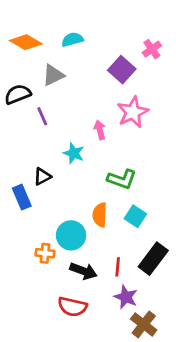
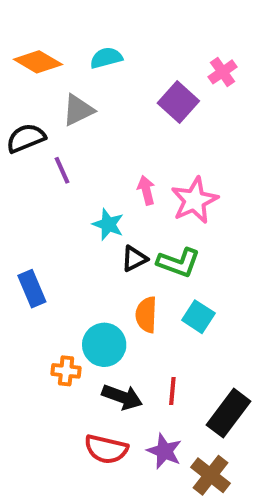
pink star: (133, 112) -> (194, 200), moved
black triangle: (42, 176) -> (134, 259), moved
black rectangle: (153, 259) -> (229, 413), moved
purple star: (126, 297) -> (164, 451), moved

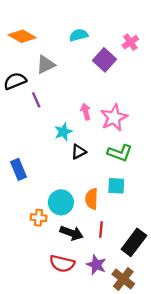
cyan semicircle: (106, 58) -> (79, 35), moved
cyan star: (108, 224) -> (63, 132), turned 30
green L-shape: (178, 263) -> (120, 153), moved
orange semicircle: (146, 315) -> (92, 199), moved
cyan square: (198, 317) -> (116, 186), turned -30

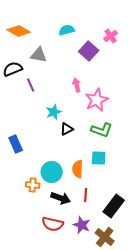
gray triangle: (46, 65) -> (39, 55), turned 36
pink arrow: (86, 112) -> (77, 85), moved

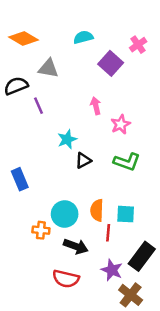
pink star: (97, 100) -> (121, 124), size x0.7
cyan square: (99, 158) -> (126, 214), moved
red line: (86, 195) -> (108, 233), moved
purple star: (82, 225) -> (112, 270), moved

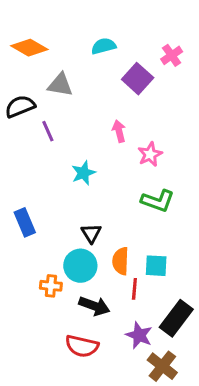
black triangle: (83, 160) -> (91, 233), moved, turned -35

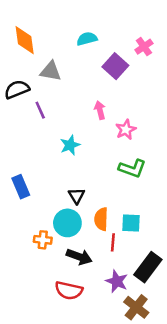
orange diamond: (29, 48) -> (25, 40), turned 52

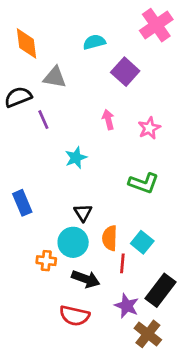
pink cross: (144, 47) -> (156, 25), moved, size x1.6
pink star: (126, 130) -> (149, 128), moved
cyan square: (131, 223) -> (142, 242), turned 36

